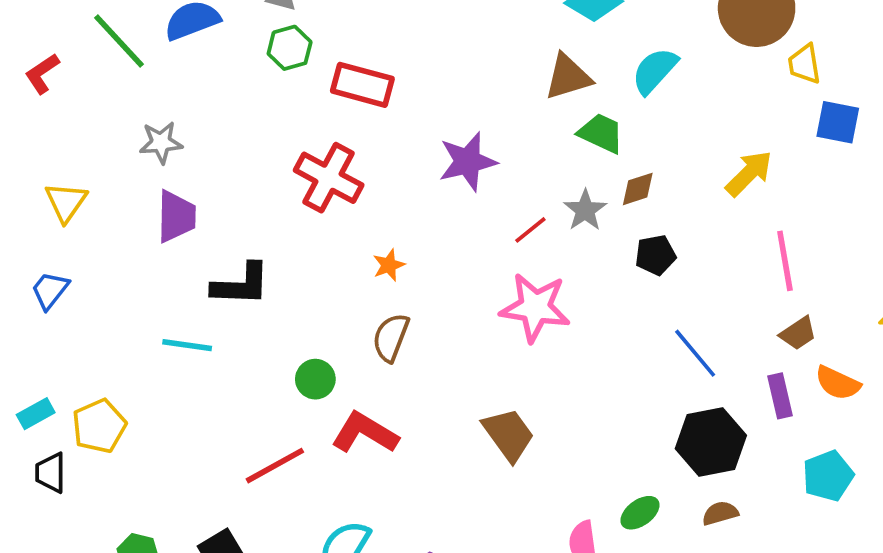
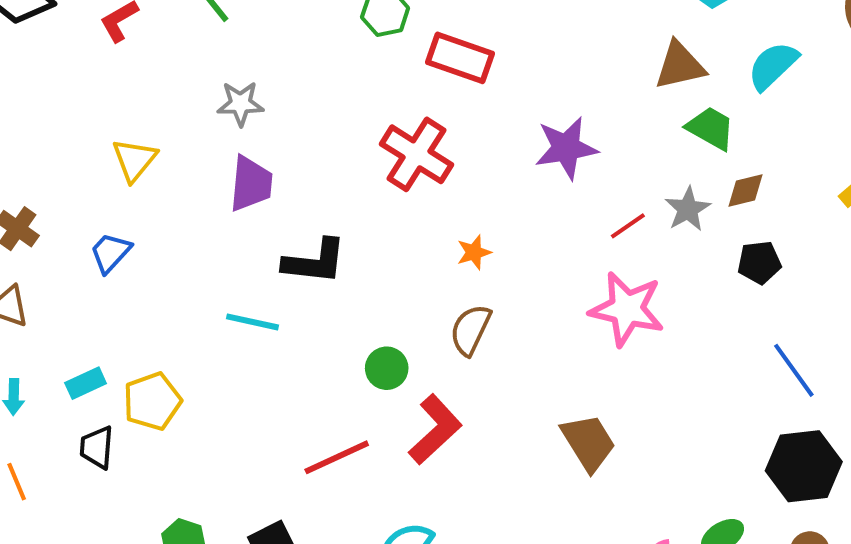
red L-shape: (365, 433) -> (435, 429), turned 102

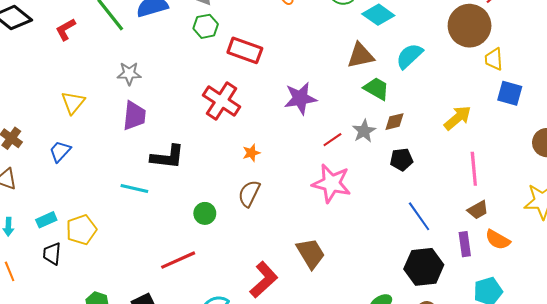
red L-shape: (435, 429) -> (264, 280), moved

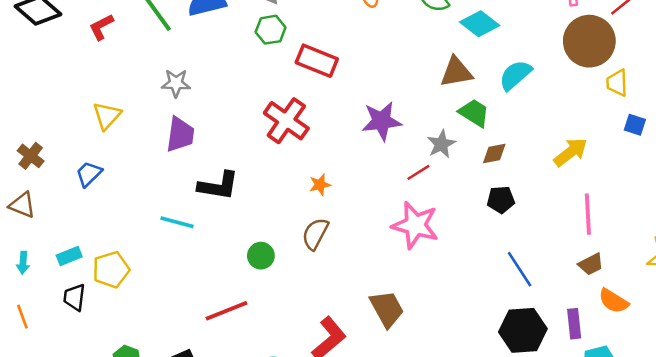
blue square: (510, 93) -> (635, 125), size x0.7
gray star: (364, 131) -> (441, 144), moved
purple rectangle: (465, 244) -> (574, 324), moved

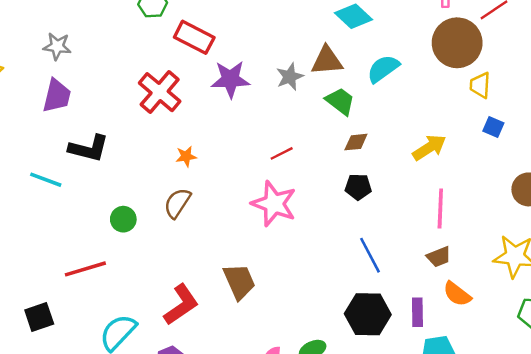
purple star: (382, 121) -> (230, 79), moved
gray star: (441, 144) -> (290, 77), moved

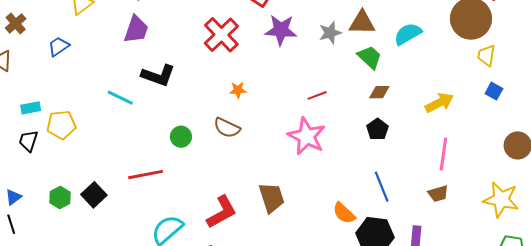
black pentagon: (358, 187) -> (378, 129), turned 30
brown semicircle: (177, 203) -> (227, 128), turned -104
orange semicircle: (457, 294) -> (344, 213), moved
black square: (39, 317) -> (94, 195), moved, turned -30

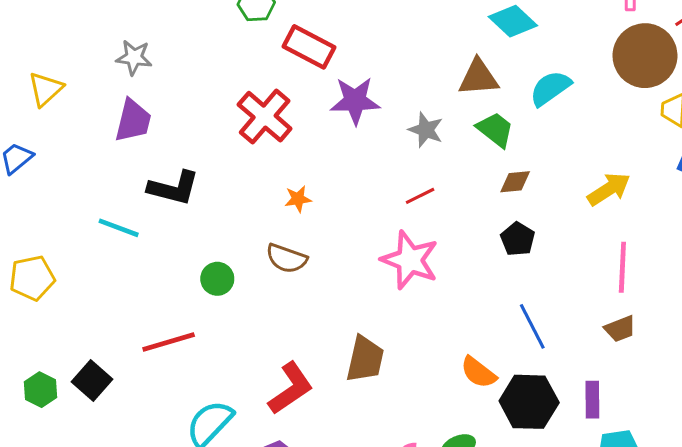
gray star: (330, 33) -> (426, 130), moved, turned -30
brown trapezoid: (272, 198) -> (365, 359), turned 36

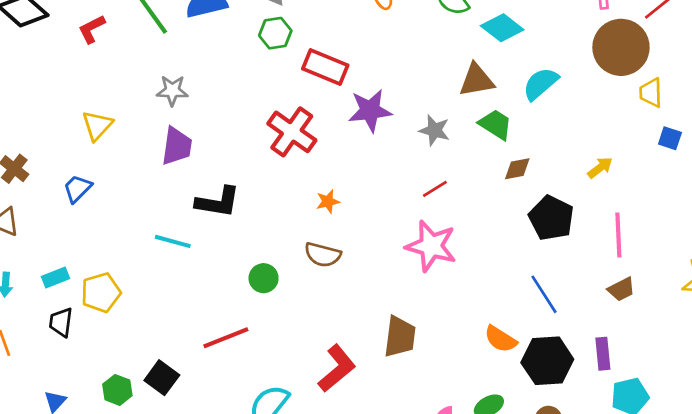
yellow arrow: (609, 189) -> (600, 168), size x0.7
black pentagon: (518, 239) -> (551, 218), moved, size x1.5

